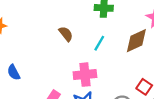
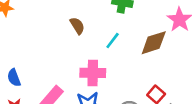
blue semicircle: (14, 72) -> (14, 78), moved

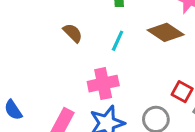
brown diamond: (154, 43) -> (166, 32), turned 64

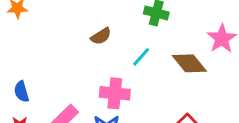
brown semicircle: (73, 33) -> (101, 36), turned 85

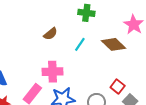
pink cross: (115, 93) -> (52, 72), moved

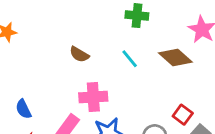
brown semicircle: (50, 34) -> (79, 54), moved, turned 72
cyan line: (80, 44) -> (130, 59), turned -72

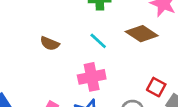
pink cross: (93, 97) -> (92, 77), moved

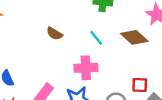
red square: (156, 87) -> (140, 85), turned -35

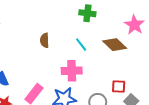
brown semicircle: (54, 34) -> (45, 40), turned 56

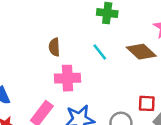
pink cross: (72, 71) -> (67, 78), moved

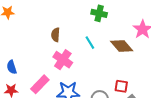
pink cross: (67, 78) -> (63, 60), turned 30

